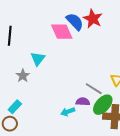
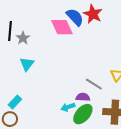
cyan triangle: (38, 59) -> (27, 64), moved
gray star: (23, 76) -> (23, 38), moved
green ellipse: (103, 105) -> (83, 114), moved

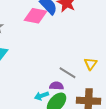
pink diamond: (62, 27) -> (36, 16), turned -55

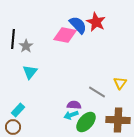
purple semicircle: (57, 86) -> (74, 105), moved

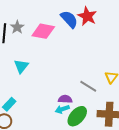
pink diamond: (65, 35) -> (43, 31), moved
gray star: (26, 46) -> (17, 27), moved

